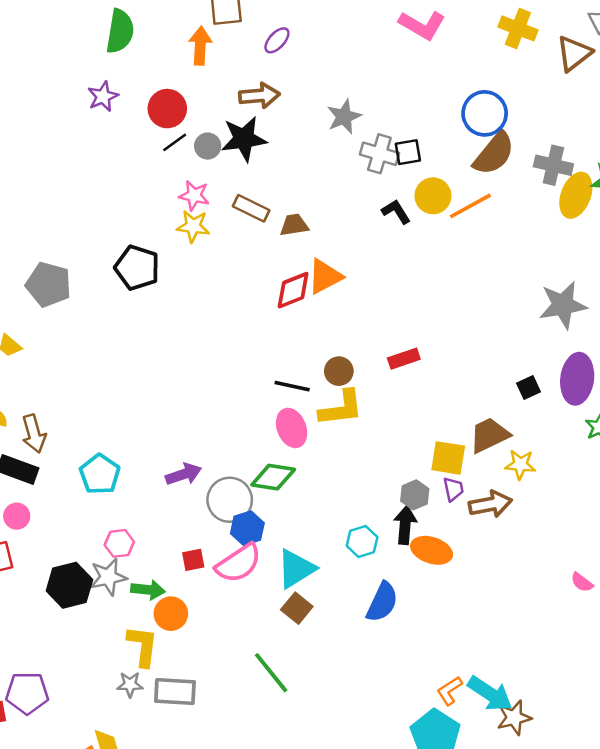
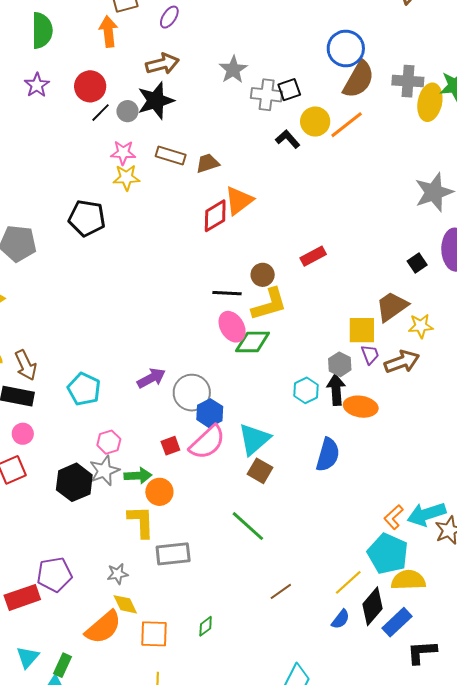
green diamond: (273, 477) -> (253, 342), moved
cyan hexagon: (362, 541) -> (306, 390), moved
gray star: (130, 685) -> (118, 574), moved
cyan arrow: (490, 694) -> (427, 514), turned 138

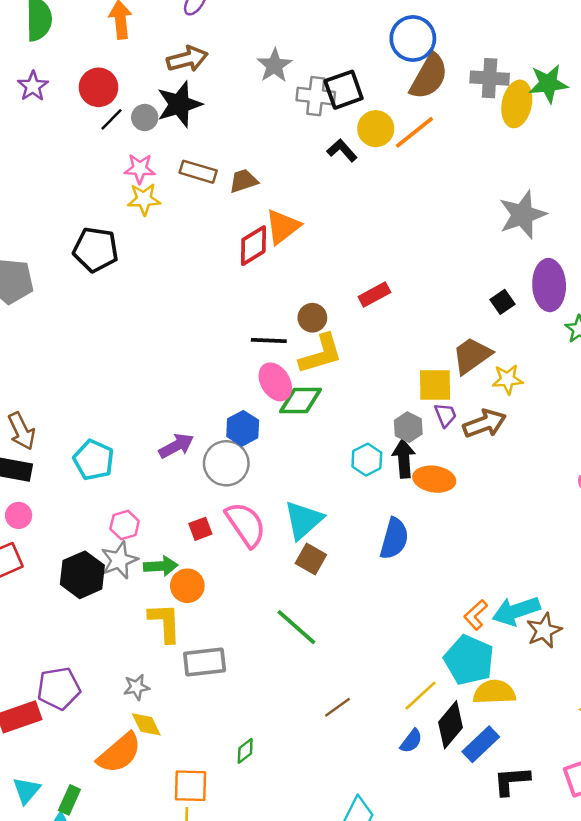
black square: (289, 90) -> (344, 90), size x1.4
blue hexagon: (210, 413) -> (243, 428), moved
pink semicircle: (207, 442) -> (246, 524), turned -81
orange square: (154, 634) -> (190, 786), moved

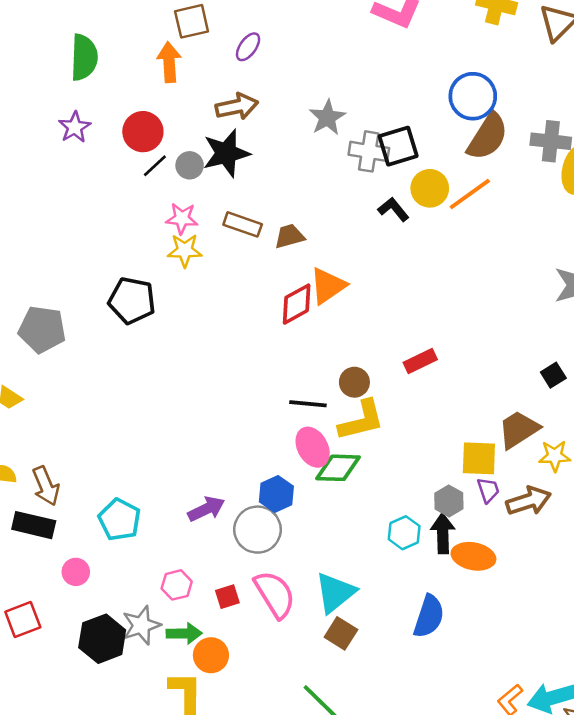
pink circle: (19, 515) -> (76, 572), moved
pink hexagon: (125, 525) -> (177, 585), moved

